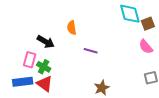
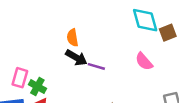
black arrow: (46, 42) -> (76, 58), moved
pink semicircle: (146, 47) -> (144, 61), moved

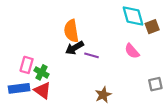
orange semicircle: (73, 38) -> (71, 31), size x1.5
black arrow: (76, 58) -> (74, 48), turned 120

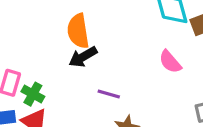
purple line: (92, 55) -> (109, 94), moved

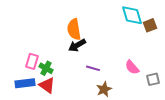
pink semicircle: (170, 62) -> (132, 67), moved

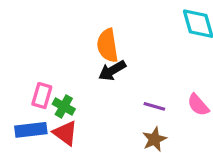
purple line: (93, 68) -> (154, 106), moved

